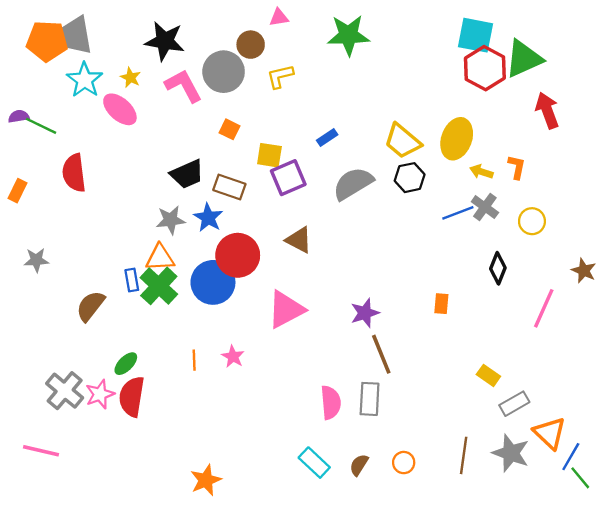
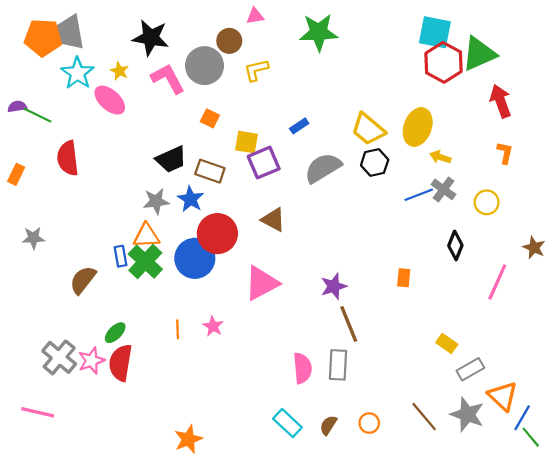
orange L-shape: (517, 167) -> (505, 153), moved
brown line: (464, 455) -> (424, 417), turned -48

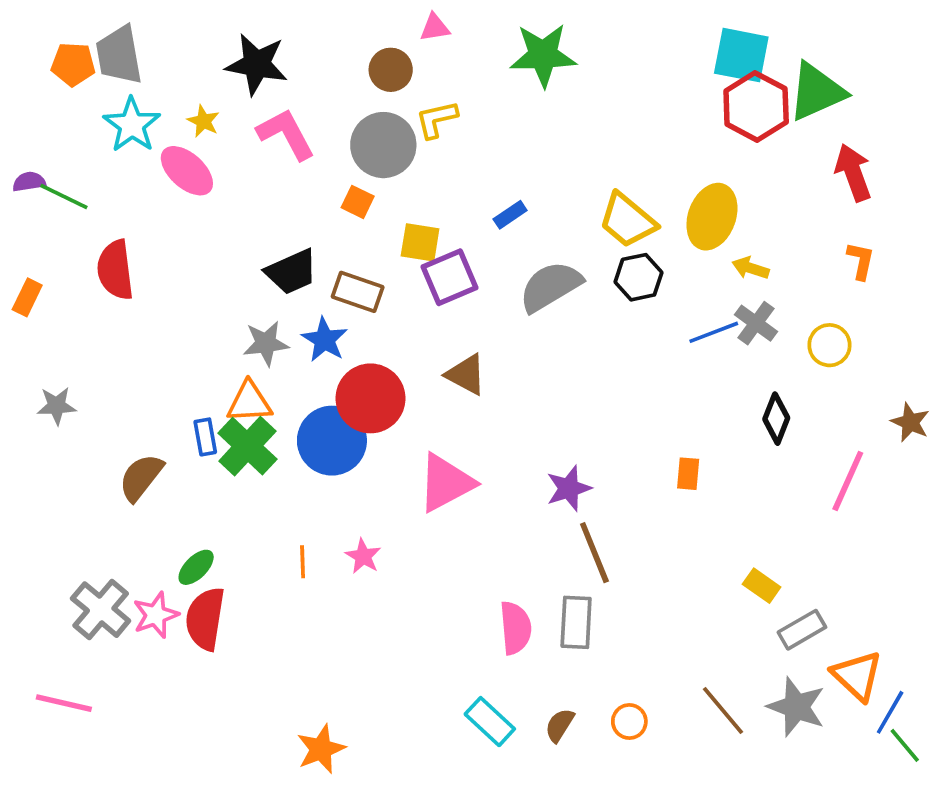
orange pentagon: (43, 38) -> (73, 64), size x0.7
gray circle: (204, 66) -> (383, 145), moved

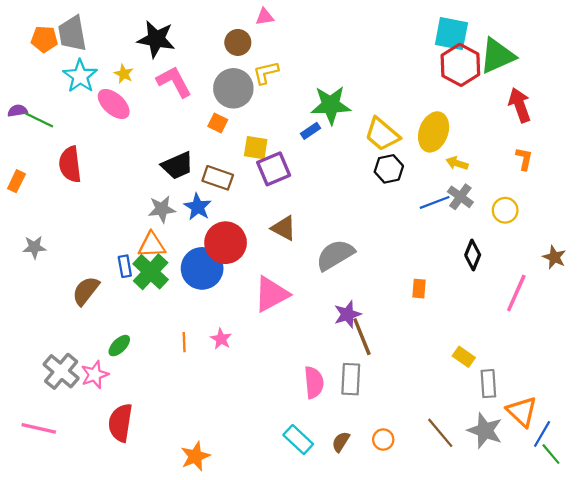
green star: (543, 55) -> (331, 105), moved
gray semicircle: (550, 286) -> (335, 255), moved
purple star: (569, 488) -> (347, 314), moved
red semicircle: (205, 619) -> (120, 423), moved
gray rectangle: (802, 630) -> (488, 384), turned -64

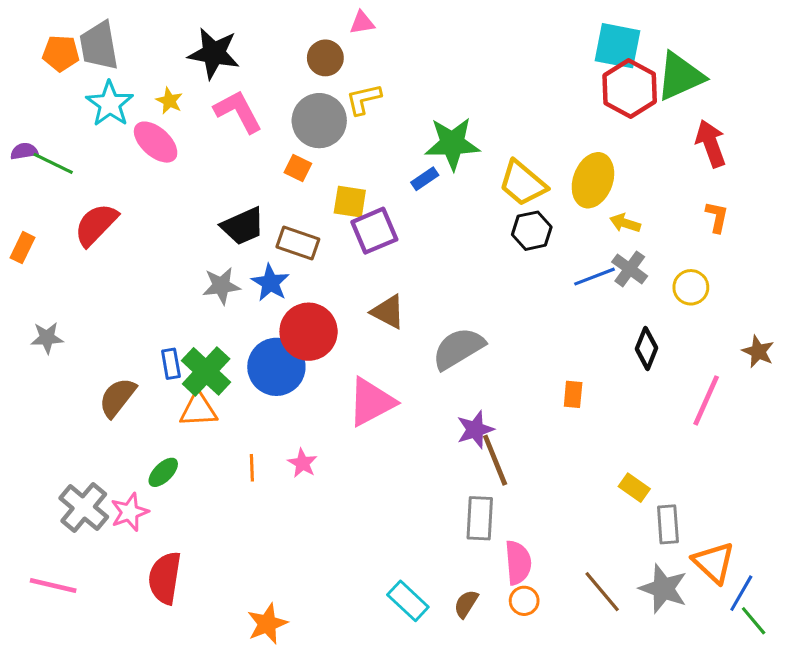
red semicircle: (70, 164) -> (96, 225), turned 51
orange triangle: (152, 245) -> (198, 410), moved
pink semicircle: (314, 382) -> (518, 563), moved

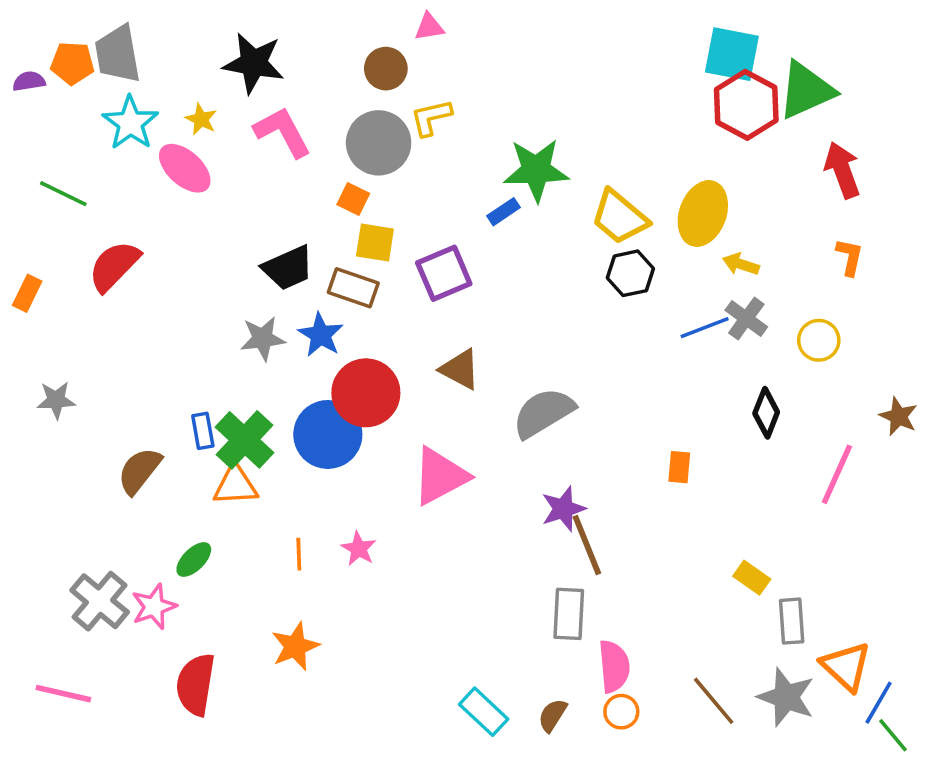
purple semicircle: (24, 151) -> (29, 81), moved
yellow square: (350, 202) -> (375, 242), moved
orange star: (267, 624) -> (295, 646), moved

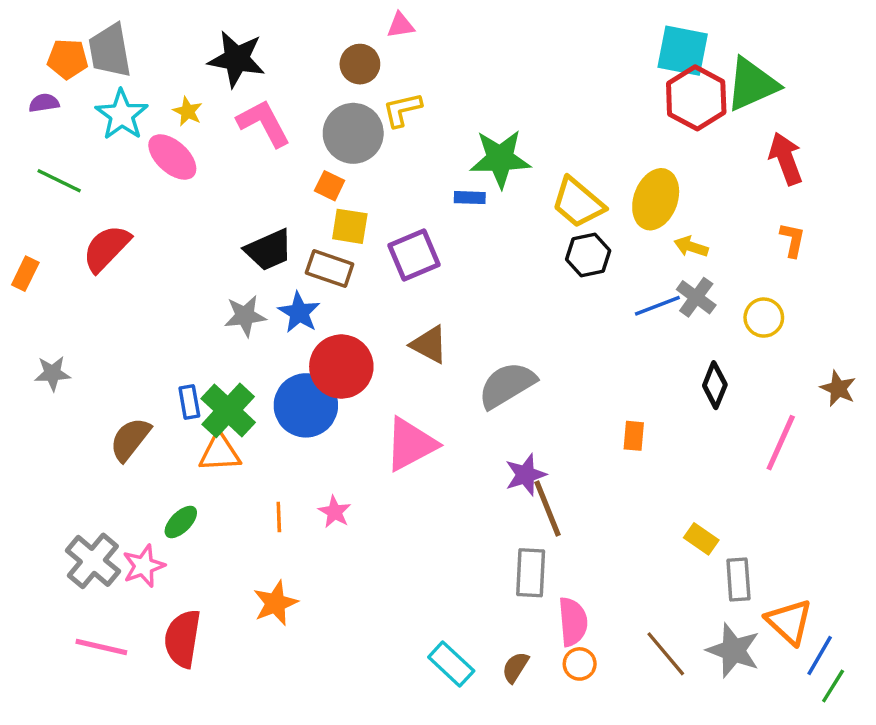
purple semicircle: (29, 81) -> (44, 103), moved
blue rectangle: (504, 212) -> (470, 198), turned 36
pink line: (63, 694) -> (101, 647), moved
green line: (893, 735) -> (833, 686), turned 72

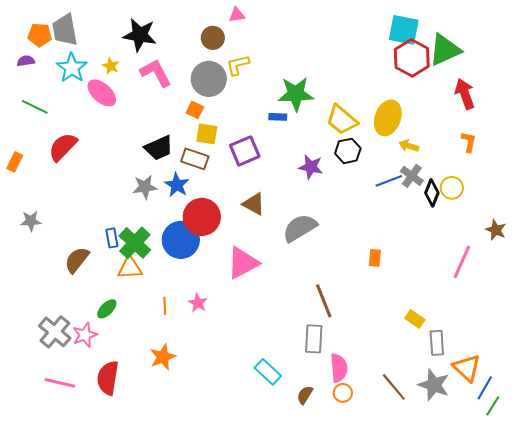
black diamond: (715, 385) -> (432, 193), moved
purple star: (526, 475) -> (311, 167), moved, turned 30
cyan rectangle: (451, 664) -> (268, 372), moved

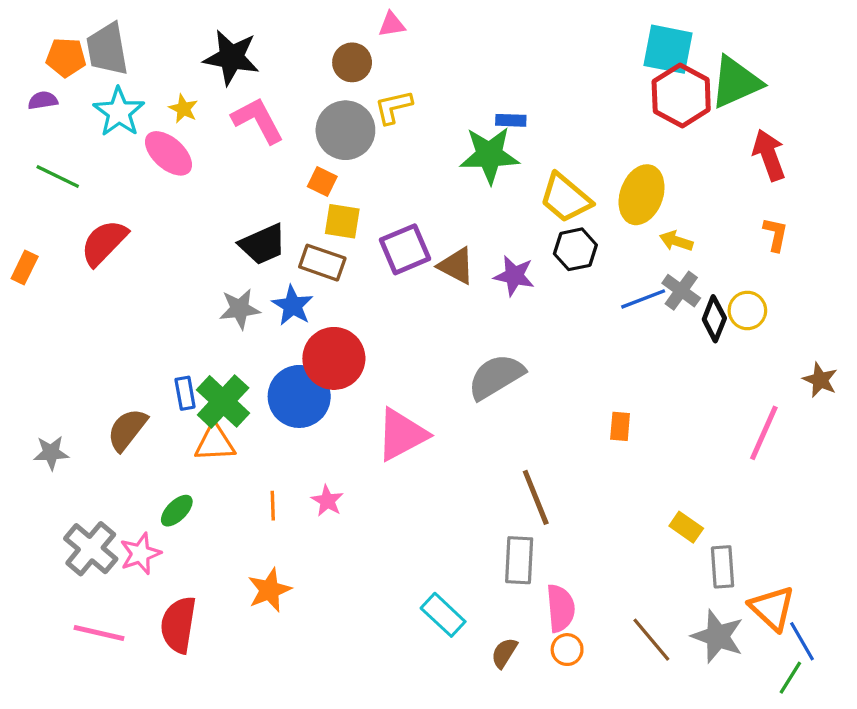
blue rectangle: (278, 117) -> (511, 120), moved
brown triangle: (254, 204) -> (456, 266), moved
gray star: (31, 221) -> (51, 453), moved
blue line: (485, 388) -> (802, 641), turned -60
green line: (493, 406) -> (790, 678), moved

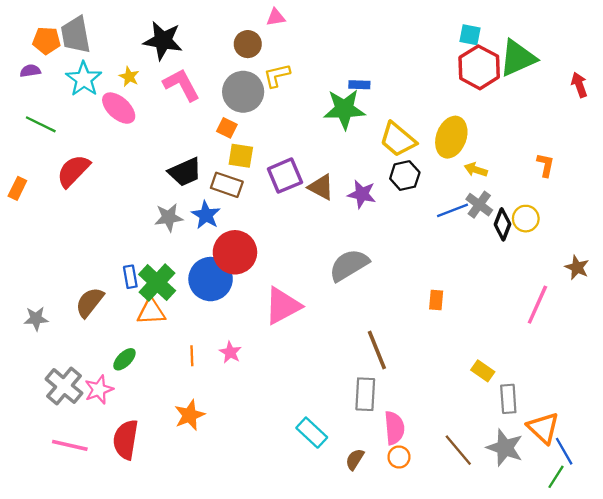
cyan square: (668, 49) -> (470, 35), size x0.6
red arrow: (769, 155) -> (579, 85), moved, size x0.7

